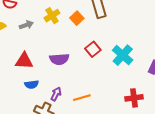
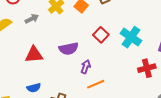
blue semicircle: (32, 84) -> (34, 88), moved
purple arrow: (56, 94) -> (86, 67), moved
red cross: (134, 98) -> (147, 68), moved

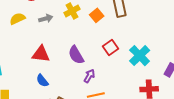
purple semicircle: (69, 49) -> (76, 55), turned 60
blue semicircle: (34, 88) -> (42, 81), moved, turned 56

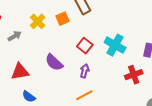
orange square: (97, 15) -> (63, 19), turned 32
purple arrow: (89, 76) -> (85, 71), moved

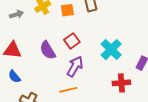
red square: (85, 46) -> (72, 41), moved
purple arrow: (85, 71) -> (75, 66), size x1.5

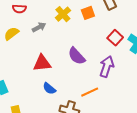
red square: (72, 41) -> (115, 38), moved
orange line: (68, 90) -> (90, 92), moved

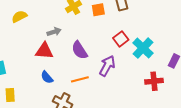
gray arrow: (39, 27) -> (54, 32), moved
orange line: (90, 92) -> (80, 79), moved

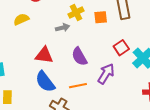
gray arrow: (54, 32) -> (63, 28), moved
blue semicircle: (47, 77) -> (45, 82), size x1.6

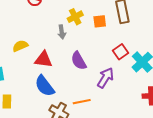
yellow semicircle: (21, 19) -> (20, 46), moved
gray arrow: (63, 28) -> (62, 32), turned 96
orange line: (78, 86) -> (82, 102), moved

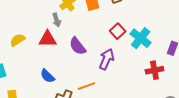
red triangle: (43, 59) -> (48, 39), moved
blue semicircle: (45, 86) -> (47, 76), size x0.7

